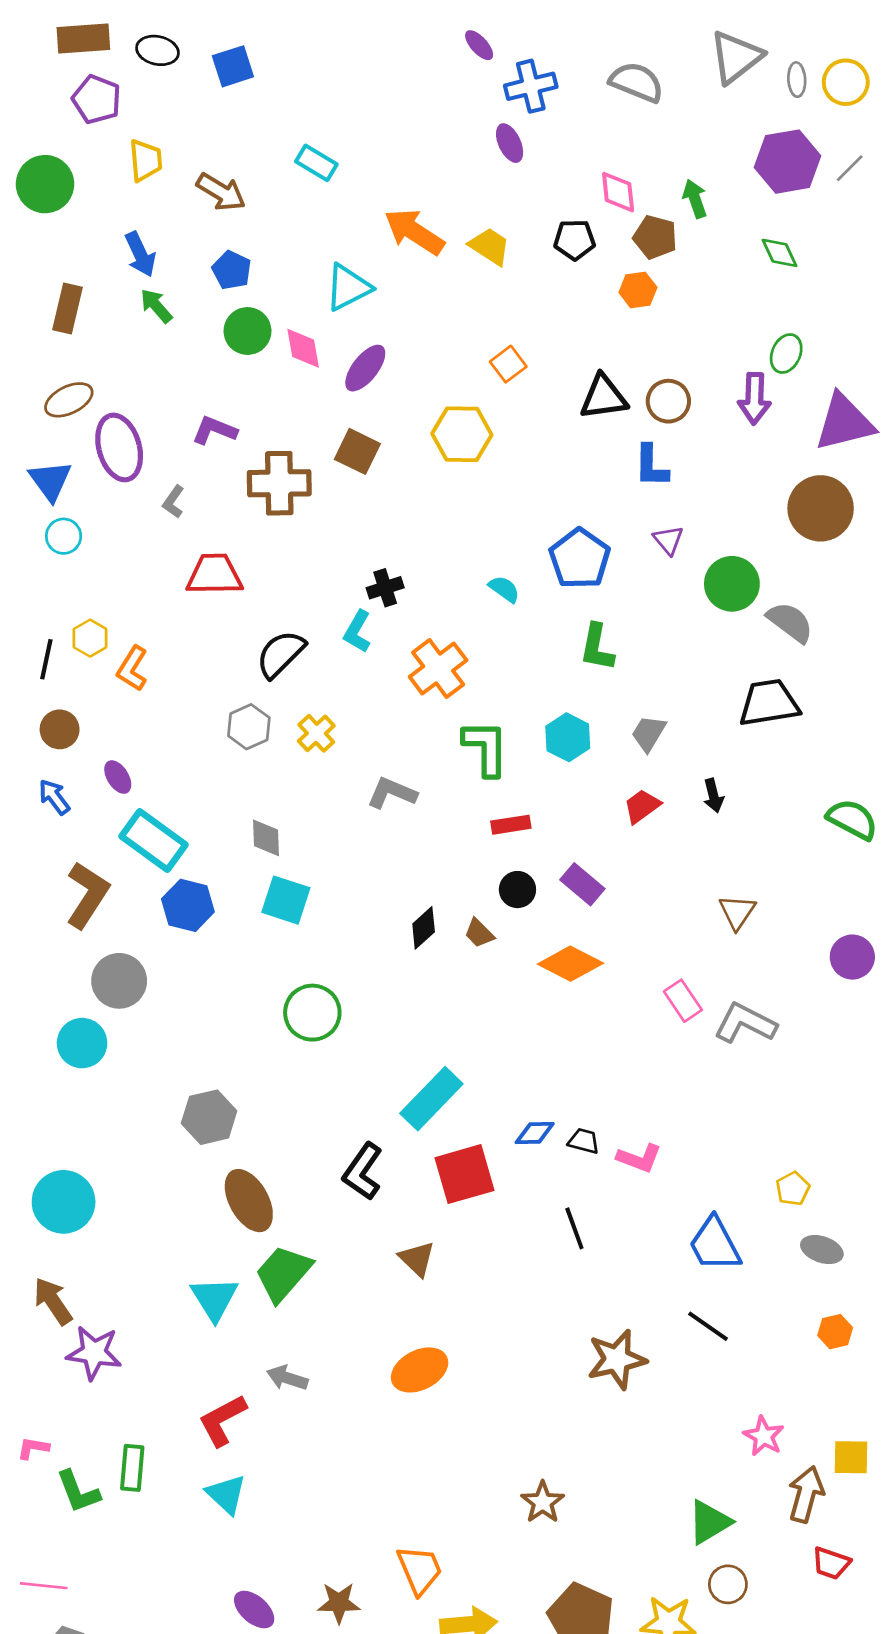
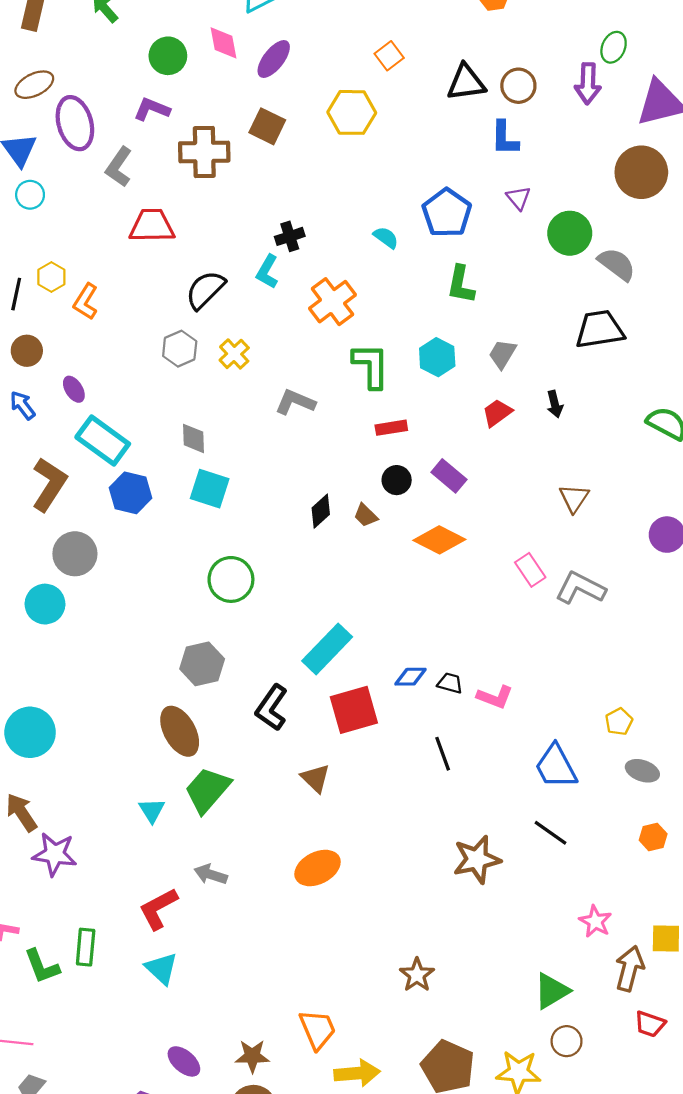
green circle: (247, 331) -> (168, 56), moved
gray L-shape: (173, 502) -> (119, 167), size x1.5
gray hexagon: (209, 1117) -> (202, 664), moved
cyan triangle: (214, 1298) -> (152, 810), size x0.7

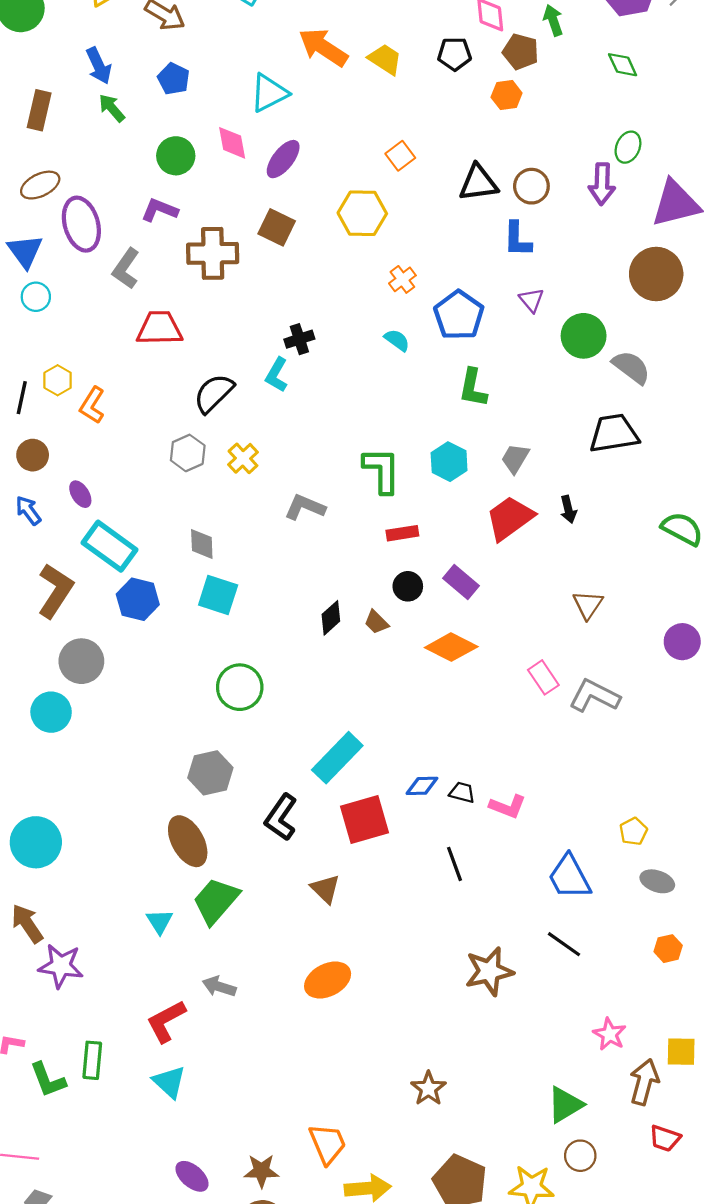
orange cross: (332, 302) -> (402, 279), moved, size x0.6
red trapezoid: (497, 413) -> (510, 518), size x1.6

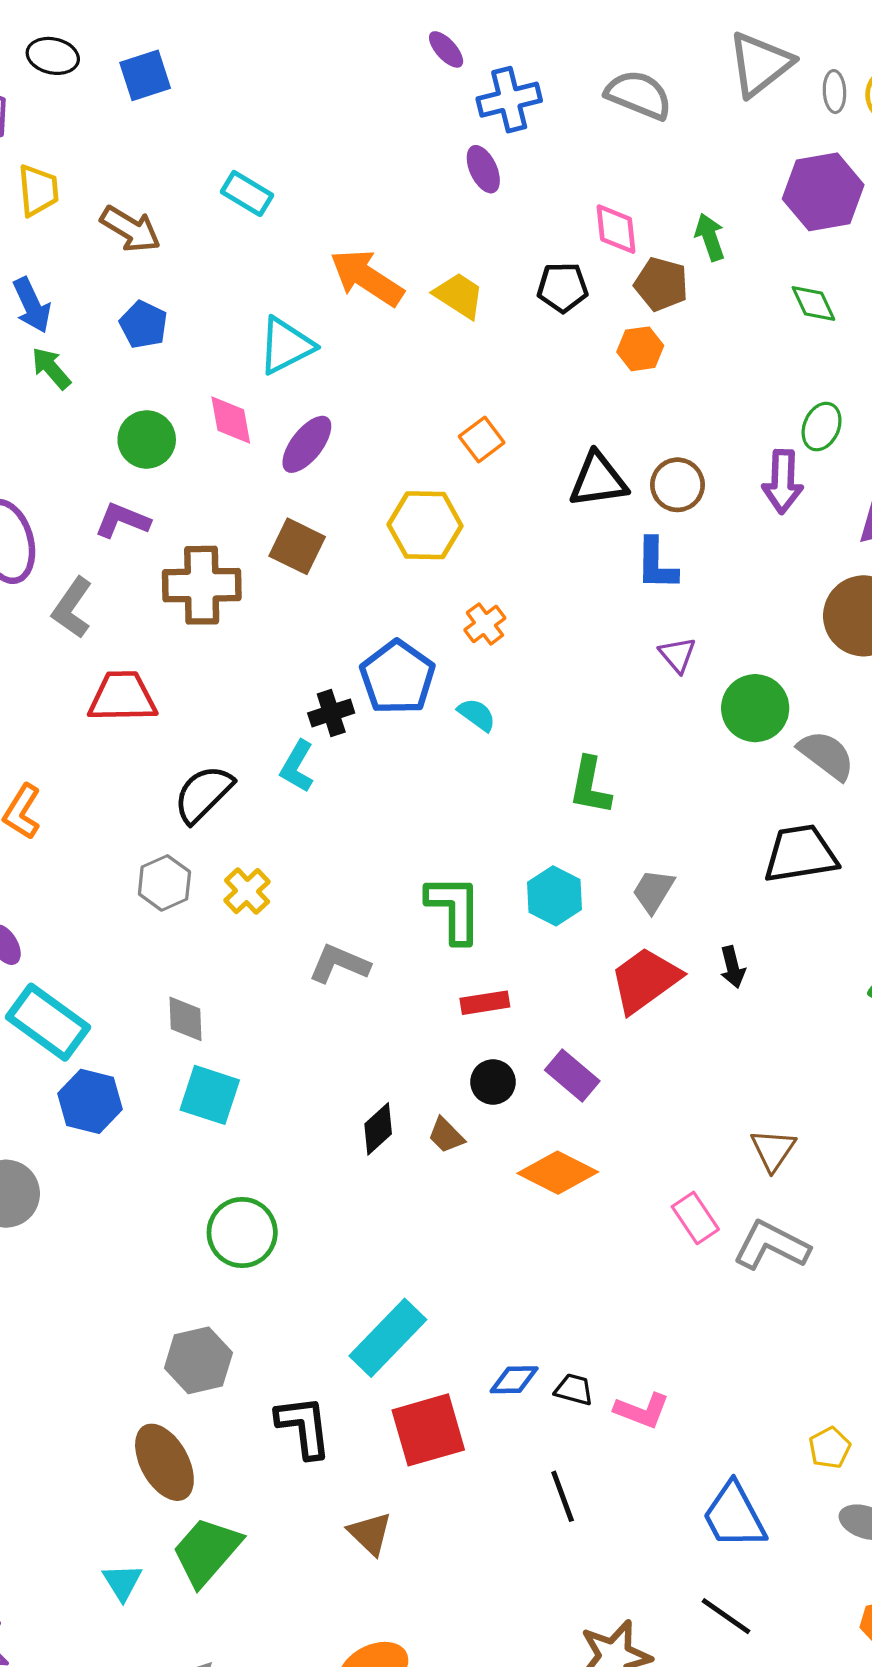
blue pentagon: (459, 315) -> (398, 677), moved
brown triangle: (588, 605) -> (773, 1150), moved
black L-shape: (281, 817) -> (304, 1427), turned 138

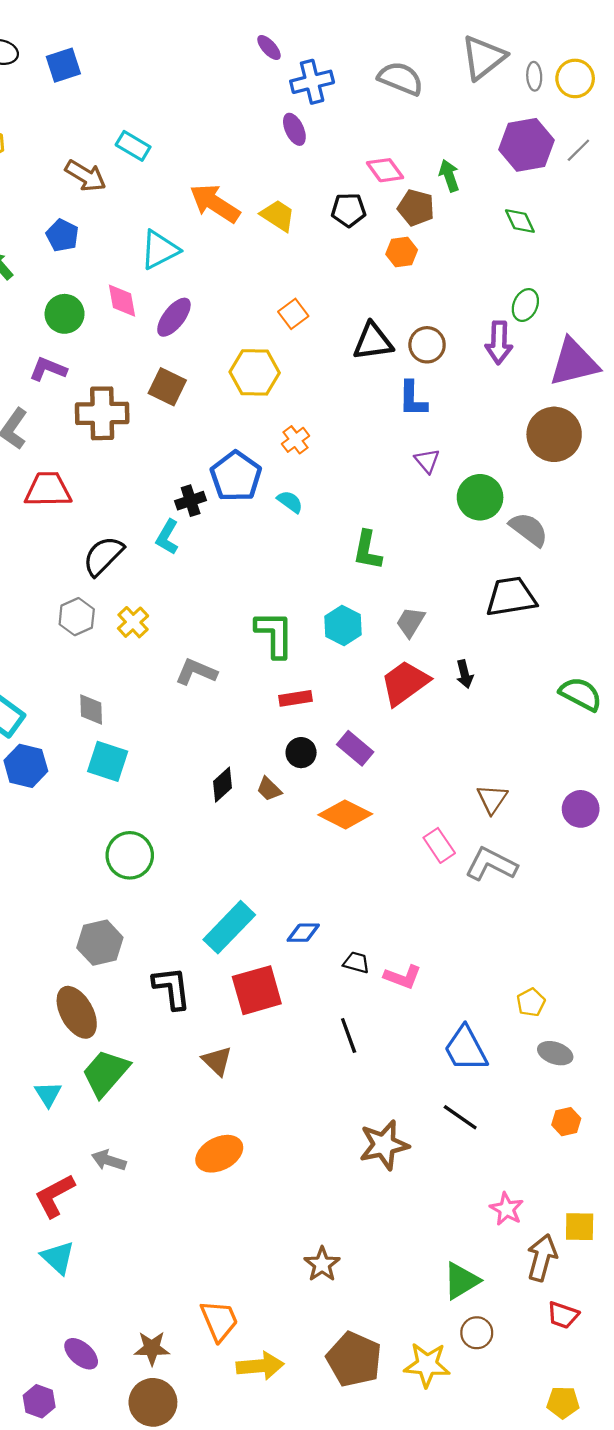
brown arrow: (130, 229) -> (86, 176), moved
pink diamond: (616, 229) -> (385, 170), turned -30
blue diamond: (514, 1380) -> (303, 933), moved

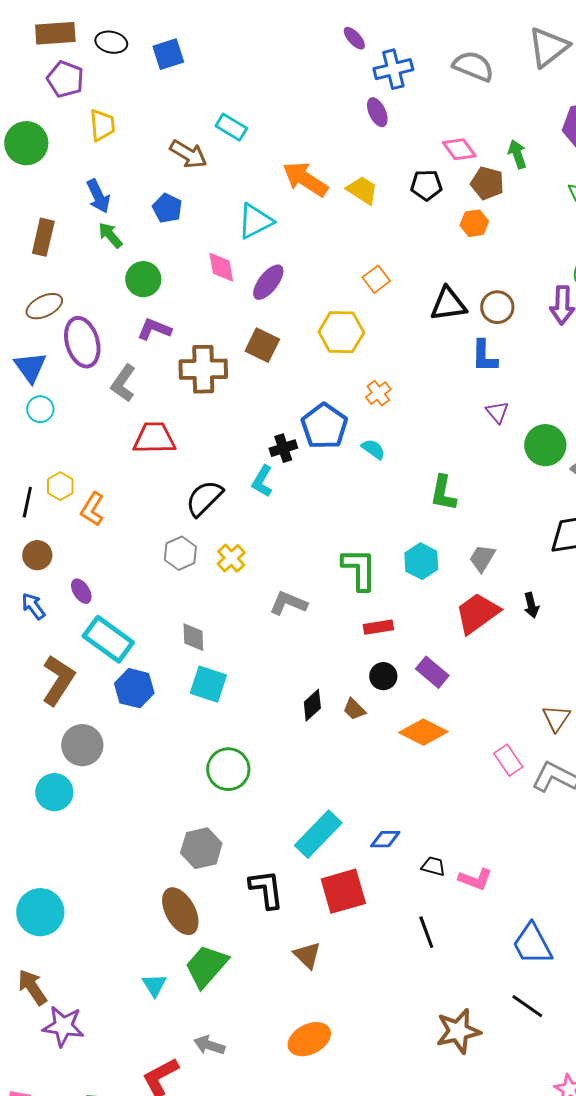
green circle: (65, 314) -> (143, 279), moved

